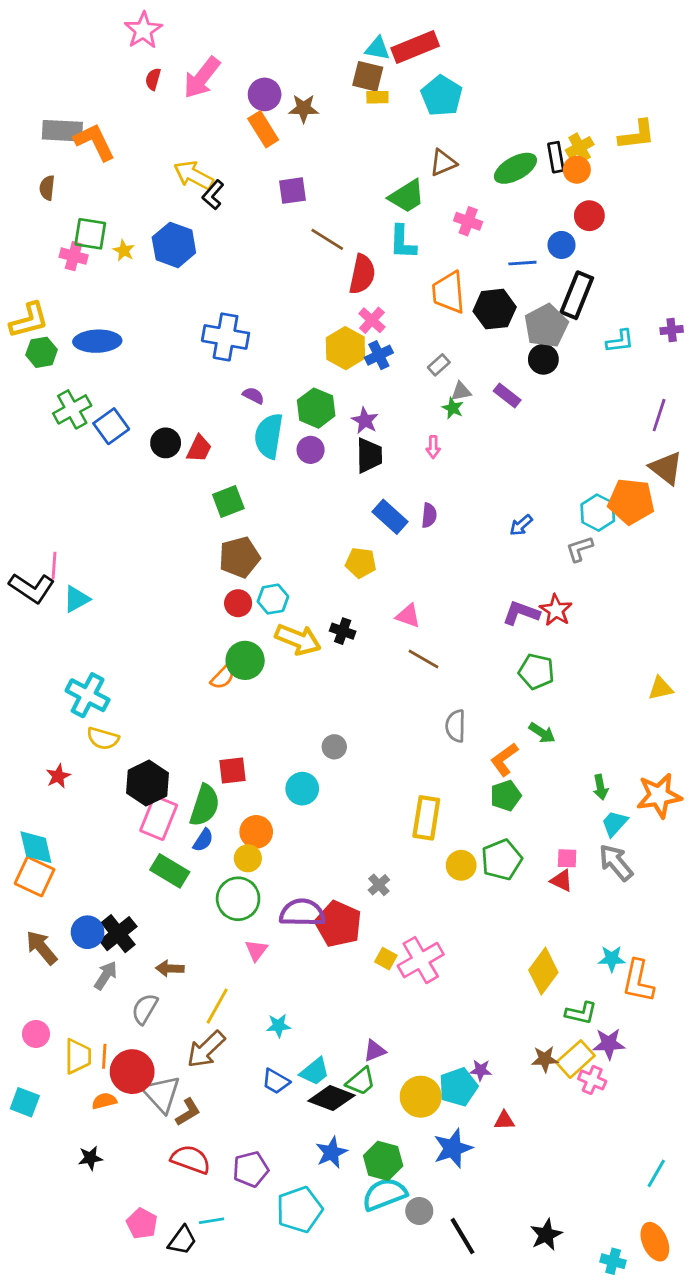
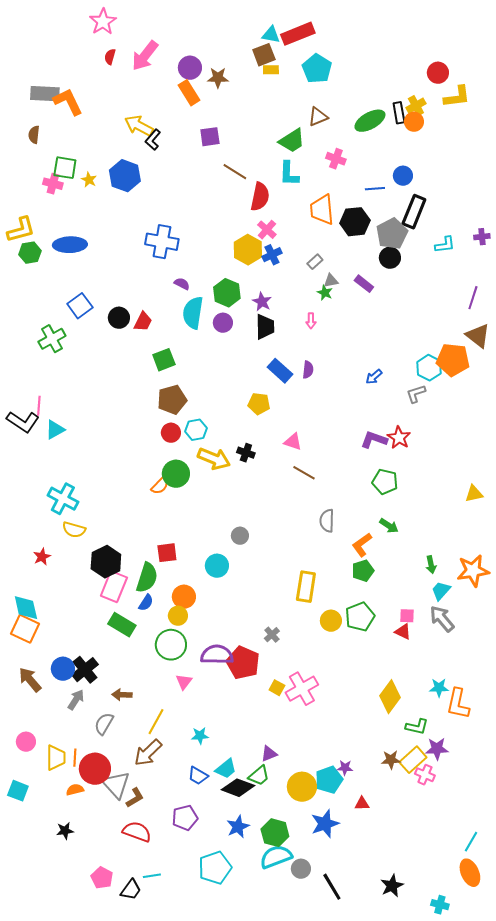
brown square: (368, 76) -> (264, 55), turned -35
red circle: (589, 216) -> (438, 73), moved
green cross: (72, 409) -> (52, 339), moved
purple pentagon: (251, 1169) -> (185, 818), moved
orange ellipse: (655, 1242) -> (470, 873), moved

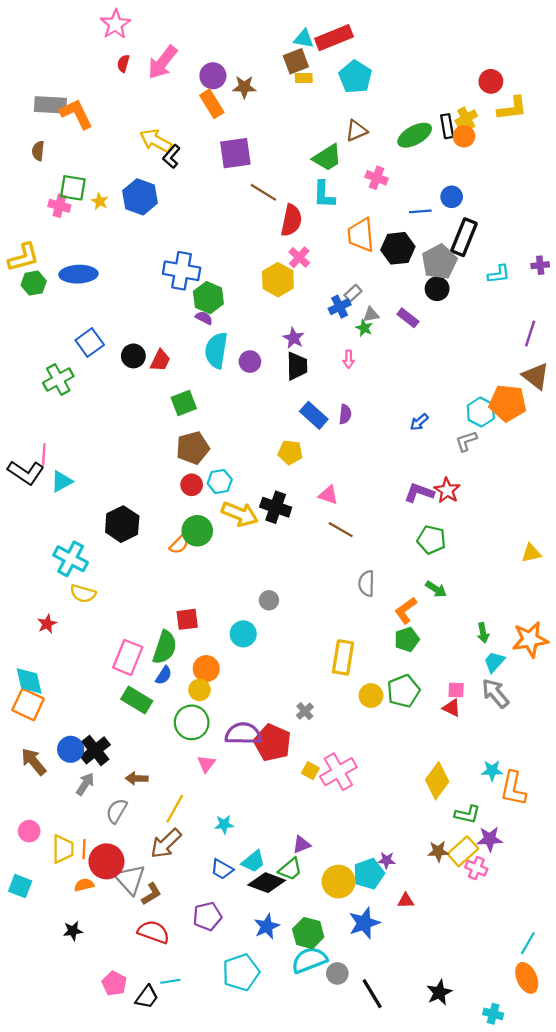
purple square: (210, 137) -> (235, 153), size x1.4
blue cross: (272, 255) -> (340, 307), moved
green hexagon: (227, 293) -> (208, 298), moved
black cross: (246, 453) -> (276, 507), size x1.5
black hexagon: (106, 562) -> (122, 524), moved

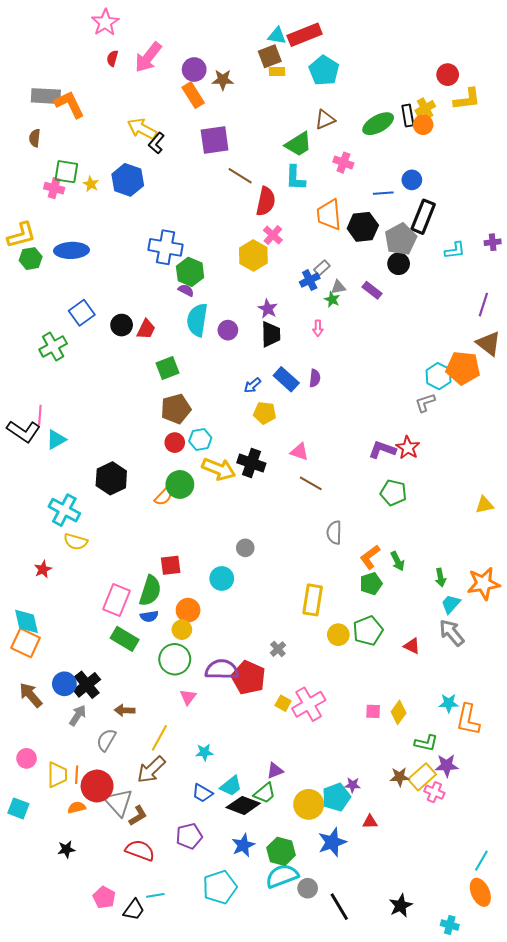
blue arrow: (419, 422) -> (252, 385), moved
green arrow: (436, 589) -> (398, 561), moved, turned 30
blue semicircle: (164, 675) -> (149, 616), turned 48
pink square: (456, 690) -> (373, 711), moved
yellow diamond: (437, 781) -> (399, 712), size x0.7

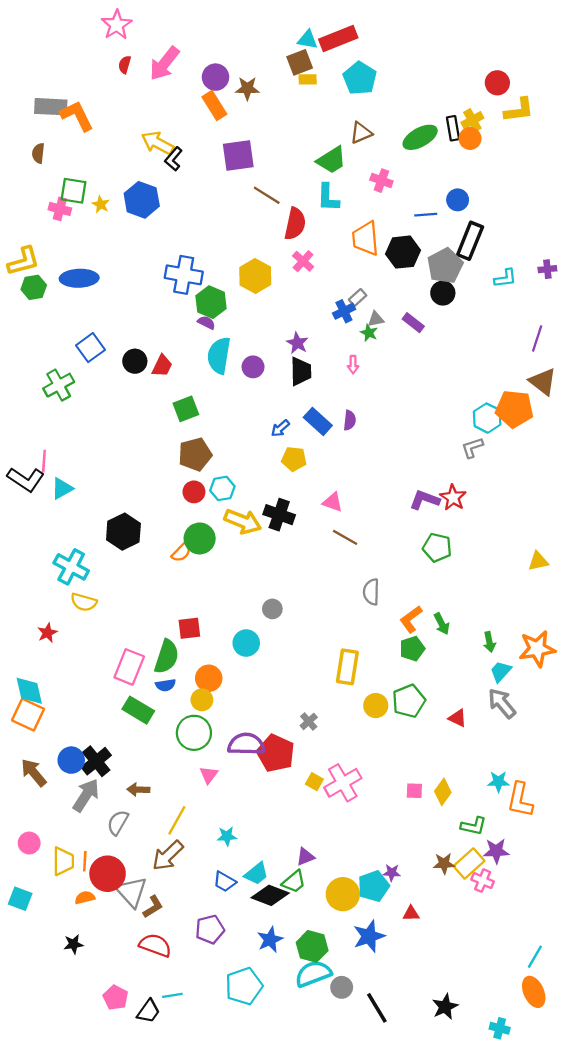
yellow hexagon: (253, 256) -> (255, 276), moved
gray arrow: (78, 715) -> (86, 795), size x1.4

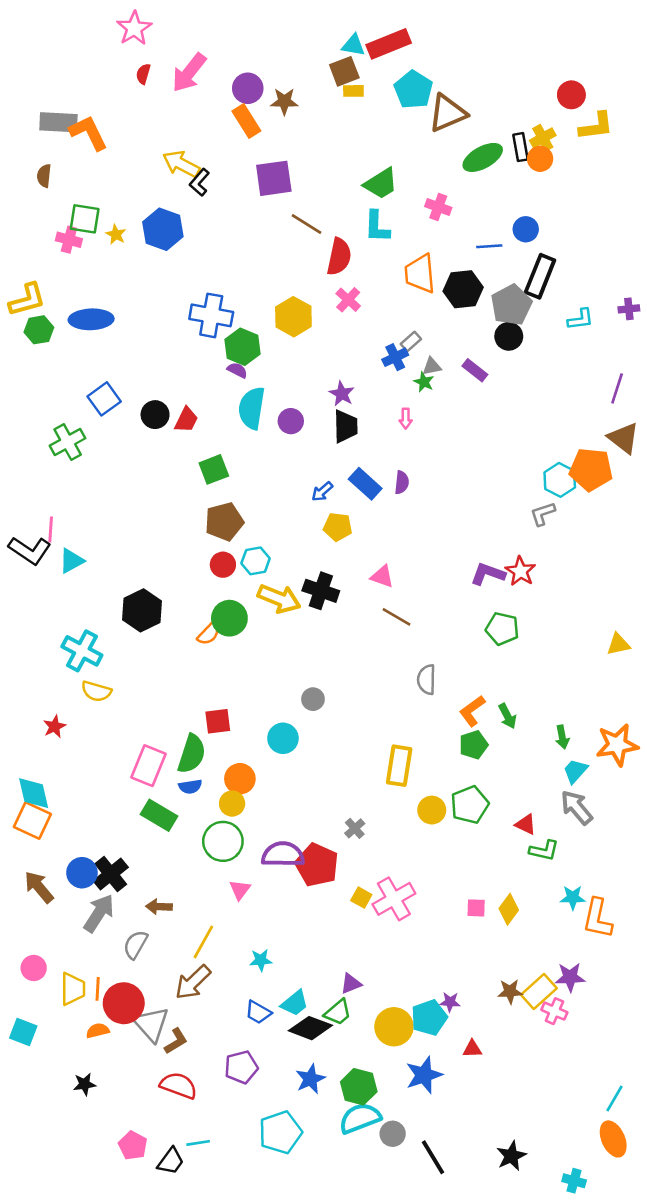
brown triangle: (361, 133) -> (447, 113), moved, size x1.5
green L-shape: (473, 826) -> (544, 851), moved

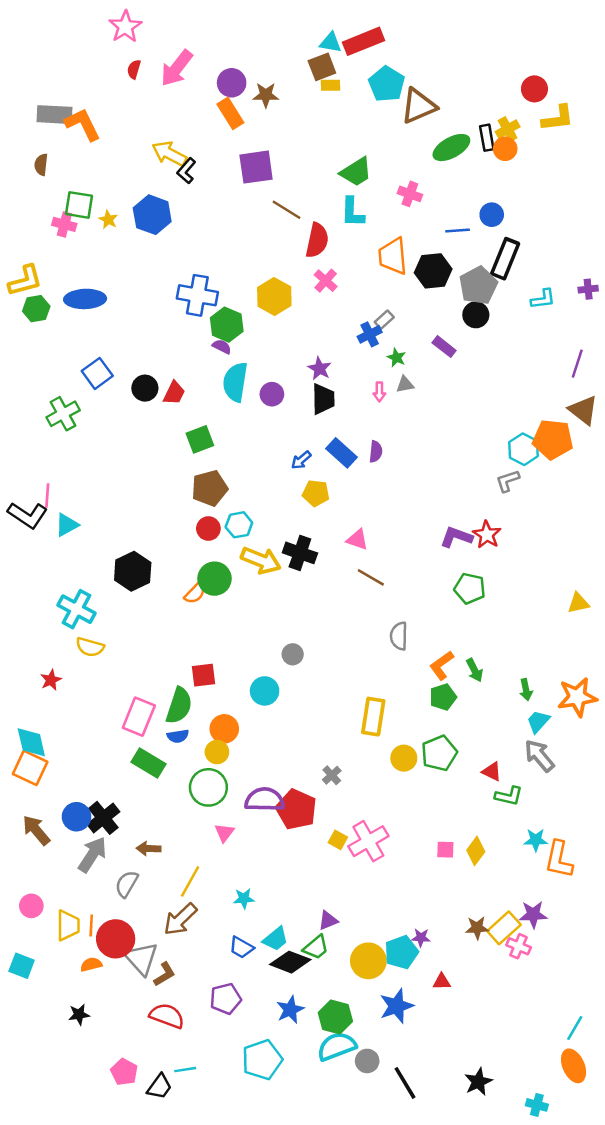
gray triangle: (432, 366) -> (405, 384), moved

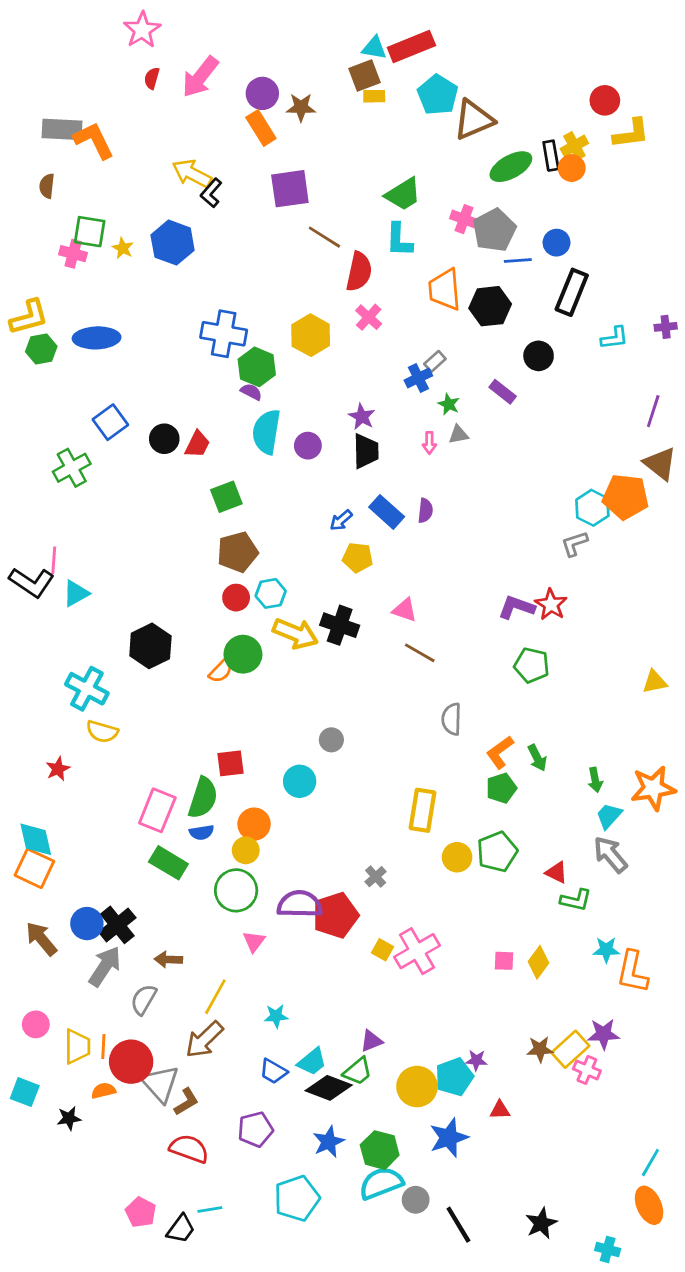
gray pentagon: (478, 286) -> (494, 230), moved
red pentagon: (296, 809) -> (336, 915), turned 30
black star: (79, 1015) -> (69, 1118), moved

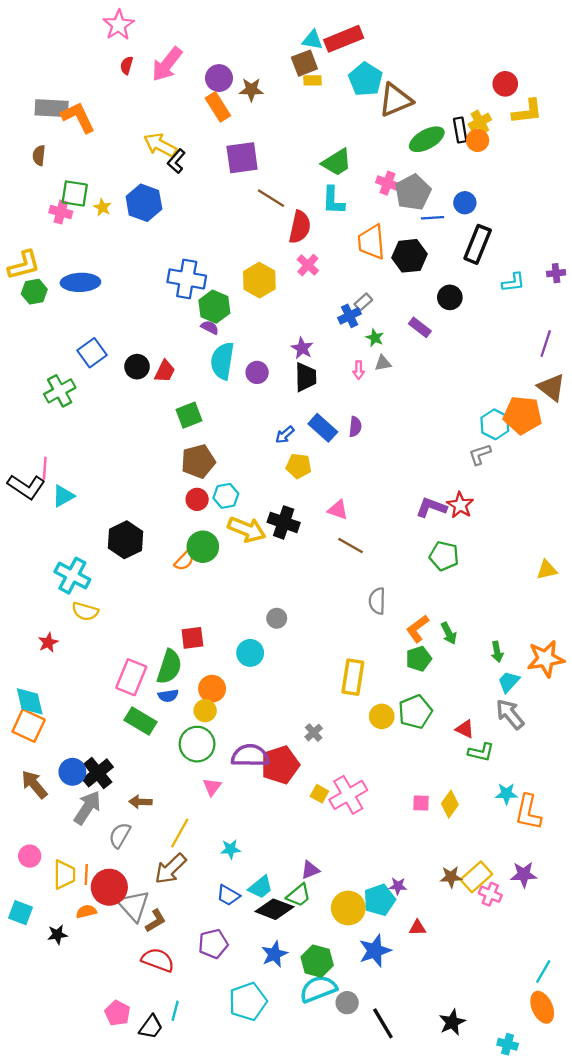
purple star: (603, 1034) -> (524, 875), moved
cyan line: (210, 1209) -> (175, 1011), turned -66

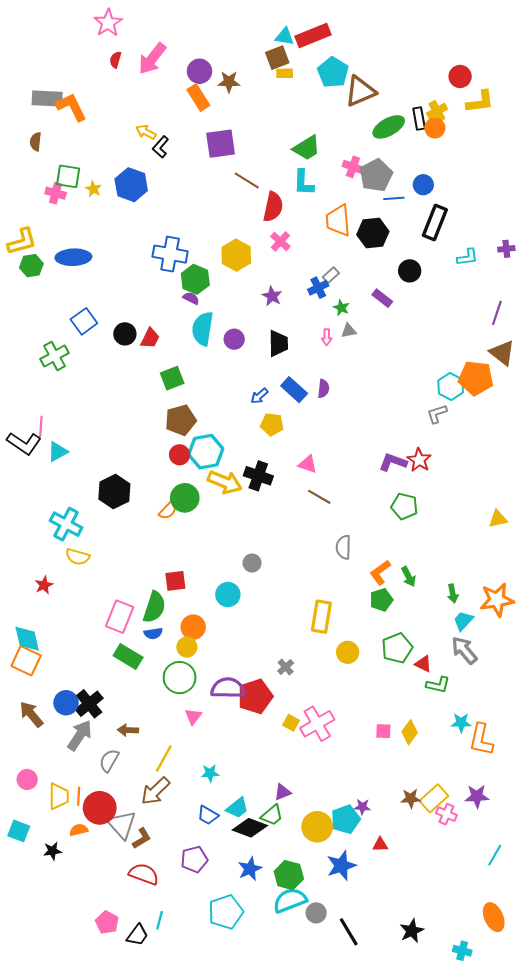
yellow arrow: (160, 145) -> (146, 132), size x0.7
purple star: (302, 348) -> (272, 296), moved
cyan hexagon: (226, 496) -> (206, 452), size x1.5
green pentagon: (415, 712) -> (397, 648), moved
cyan line: (543, 971) -> (495, 855), moved

